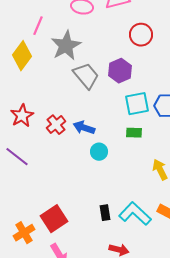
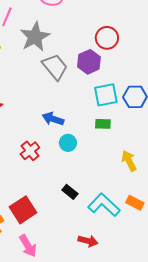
red circle: (141, 35) -> (107, 38), moved
red cross: (56, 125) -> (30, 151), moved
black rectangle: (105, 213) -> (70, 192), moved, turned -42

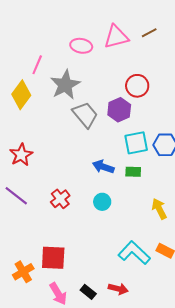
blue arrow: (53, 119) -> (103, 167), moved
cyan circle: (68, 143) -> (102, 202), moved
black rectangle: (70, 192) -> (88, 292), moved
red square: (23, 210) -> (53, 258), turned 36

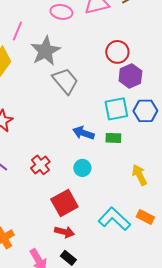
purple hexagon: (119, 110) -> (130, 76), moved
red square: (53, 258) -> (64, 203), moved, turned -32
red arrow: (118, 289) -> (64, 232), moved

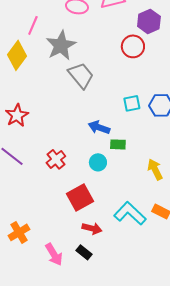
purple hexagon: (130, 76) -> (149, 21), moved
cyan square: (116, 109) -> (132, 103), size x0.7
green rectangle: (113, 138) -> (118, 144), moved
red arrow: (64, 232) -> (92, 228), moved

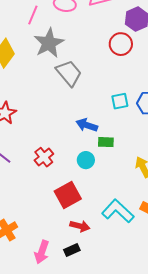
pink line: (33, 25) -> (33, 15), moved
black rectangle: (84, 252) -> (72, 250), turned -63
pink arrow: (54, 254) -> (42, 252), turned 50

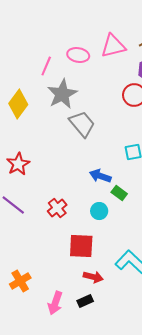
green rectangle: (106, 142) -> (119, 193), turned 35
red square: (68, 195) -> (81, 246), turned 32

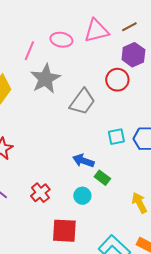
gray trapezoid: (82, 124) -> (82, 102), moved, turned 76

